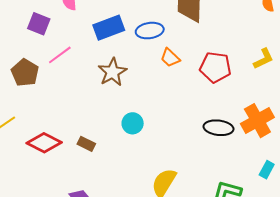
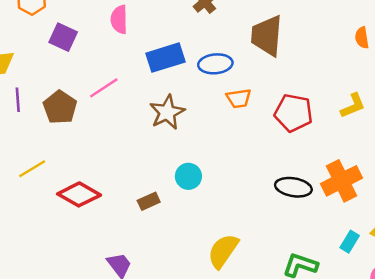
purple square: (39, 24) -> (63, 37), moved
orange trapezoid: (170, 58) -> (239, 98), turned -55
brown rectangle: (86, 144) -> (149, 201), moved, turned -54

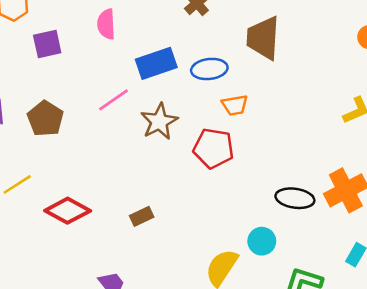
purple square: (63, 37) -> (47, 44), turned -36
pink line: (104, 88) -> (113, 100), moved
red pentagon: (293, 113) -> (213, 148), moved
cyan circle: (188, 176) -> (262, 241), moved

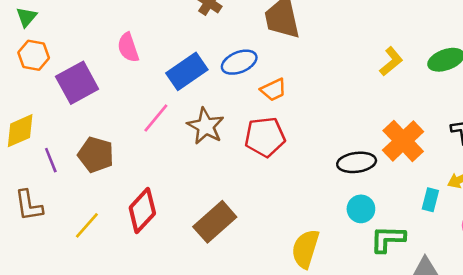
purple square: (47, 44) -> (77, 83), size x1.4
red diamond: (68, 211) -> (142, 211), moved, turned -60
brown rectangle: (142, 216) -> (215, 222), size x1.8
cyan circle: (262, 241) -> (361, 209), moved

